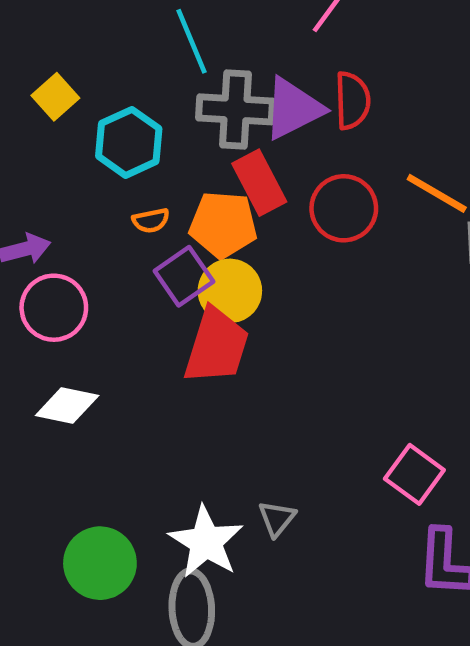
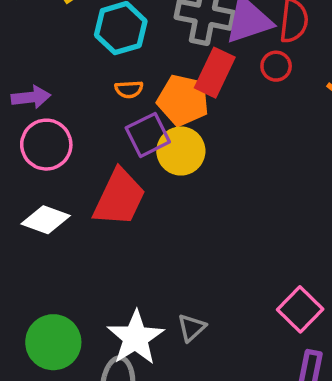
red rectangle: (259, 183) -> (215, 73), turned 45
red circle: (344, 208) -> (276, 66), moved, size x0.6
red trapezoid: (216, 346) -> (119, 198), moved

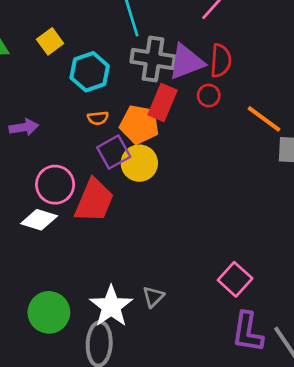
pink circle: (46, 145) -> (55, 185), moved

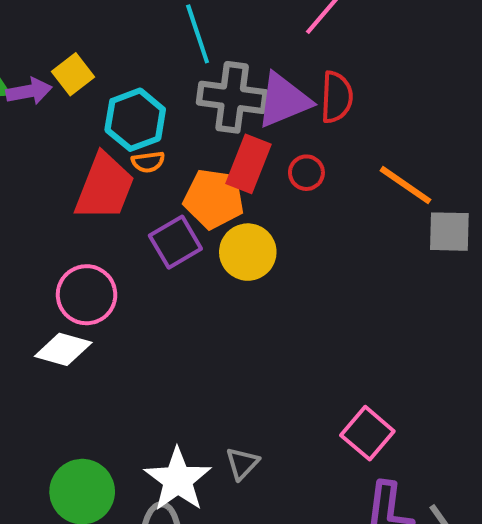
red circle: (209, 96) -> (306, 173), moved
orange semicircle: (98, 118) -> (148, 162), moved
purple arrow: (24, 127) -> (29, 91), moved
yellow circle: (139, 163) -> (248, 252), moved
red trapezoid: (94, 201) -> (105, 187), moved

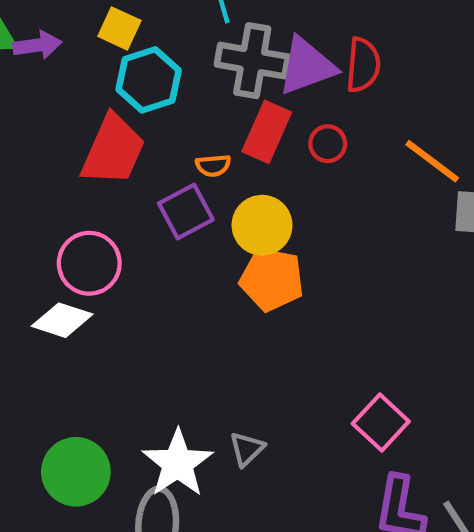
yellow square: (73, 74) -> (119, 28), moved, turned -30
orange semicircle: (148, 162) -> (213, 165), moved
orange pentagon: (214, 199) -> (272, 279), moved

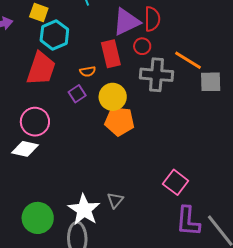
gray cross: (252, 61) -> (156, 75), moved
red rectangle: (267, 132) -> (111, 54), turned -32
red circle: (328, 144) -> (142, 46), moved
purple square: (186, 212) -> (77, 94), size x0.7

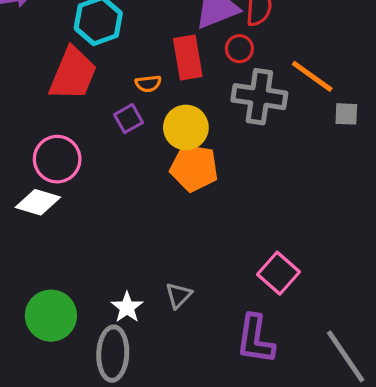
gray square: (211, 82) -> (346, 114), size x0.7
white star: (84, 210) -> (127, 307), size x0.6
purple L-shape: (188, 221) -> (255, 339), moved

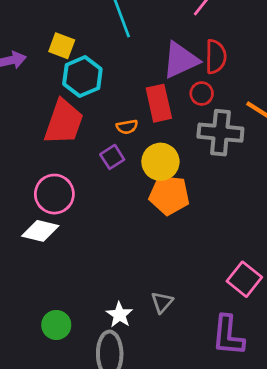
green circle: (51, 316) -> (56, 325), size x0.7

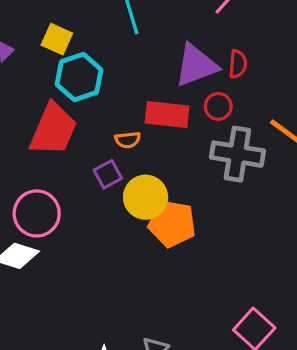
red semicircle: (216, 57) -> (238, 64), size x0.7
red rectangle: (159, 103) -> (167, 114), turned -75
yellow circle: (160, 162) -> (146, 197), moved

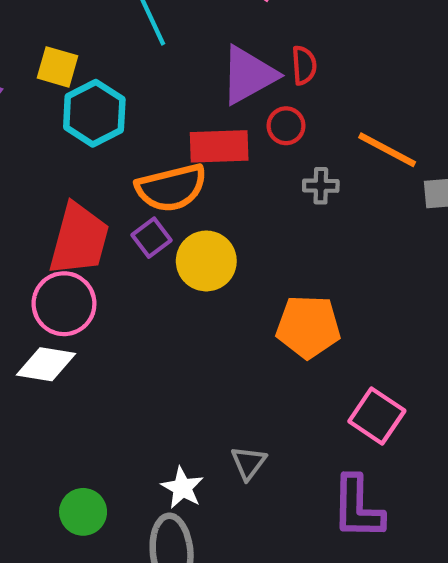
red trapezoid: (53, 129) -> (79, 239), moved
orange semicircle: (128, 140) -> (171, 188), size x2.0
gray cross: (237, 154) -> (321, 186), size x0.5
orange pentagon: (172, 224) -> (308, 327), moved

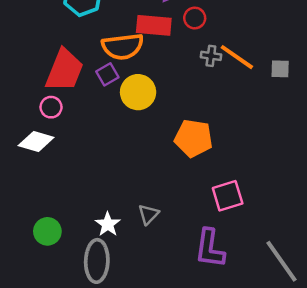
orange line: (387, 150) -> (237, 57), moved
pink circle: (64, 304) -> (51, 107), size x0.6
pink square: (377, 416) -> (228, 196), turned 32

